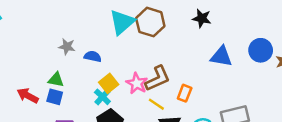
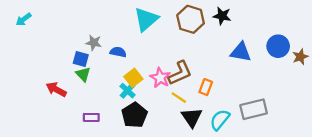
brown hexagon: (150, 22) -> (191, 19), moved
green triangle: (56, 80) -> (83, 74), turned 35
blue square: (55, 97) -> (81, 59), moved

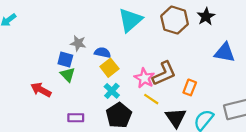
black star: (222, 16) -> (206, 17), turned 30
yellow square: (133, 78) -> (109, 68), moved
yellow line: (179, 98) -> (151, 99), moved

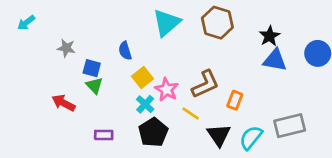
black star: (206, 17) -> (270, 36), moved
gray star: (78, 43) -> (66, 48), moved
blue semicircle: (102, 53) -> (125, 51), moved, turned -119
pink star: (144, 78) -> (167, 90), moved

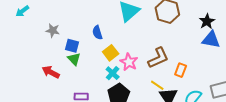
yellow line: (191, 114) -> (157, 85), moved

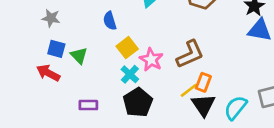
blue square: (72, 46) -> (56, 49), moved
orange rectangle: (181, 70) -> (203, 82), moved
yellow line: (157, 85) -> (189, 90), turned -72

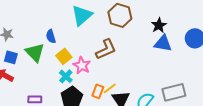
brown L-shape: (190, 54) -> (106, 49), moved
green triangle: (79, 56) -> (35, 52), moved, size x1.5
orange rectangle: (203, 82) -> (98, 91), moved

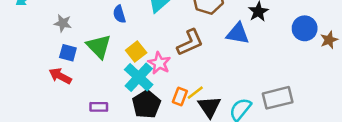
blue semicircle: (51, 36) -> (119, 14), moved
blue triangle: (163, 43) -> (238, 33), moved
cyan cross: (66, 76) -> (139, 77), size x1.6

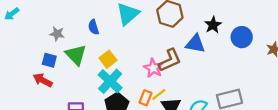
gray star: (63, 23) -> (57, 34), moved
blue circle: (305, 28) -> (242, 37), moved
brown L-shape: (190, 42) -> (170, 60), moved
pink star: (159, 63) -> (153, 68), moved

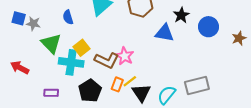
blue square: (49, 60) -> (19, 18), moved
brown L-shape: (170, 60) -> (107, 60), moved, turned 50
cyan cross: (110, 81) -> (71, 62), moved, turned -35

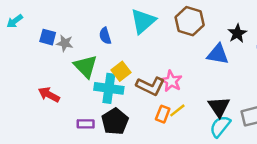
black pentagon: (90, 91) -> (115, 121), moved
black triangle: (141, 93) -> (219, 107), moved

